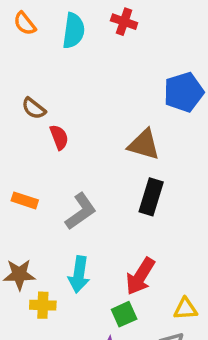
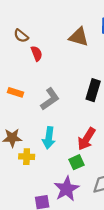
brown triangle: (144, 144) -> (79, 37), moved

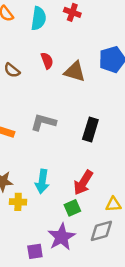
red semicircle: (37, 54) -> (47, 61), moved
gray L-shape: (50, 99) -> (43, 122), moved, turned -130

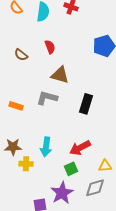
brown triangle: (75, 72) -> (60, 75), moved
red arrow: (83, 183) -> (80, 148), turned 30

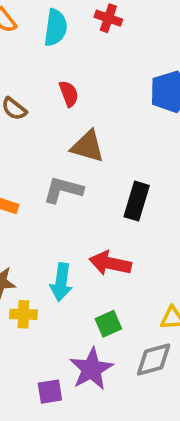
red arrow: (80, 148) -> (110, 263), moved, turned 40

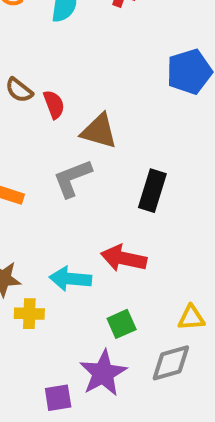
red semicircle: (69, 94) -> (54, 104), moved
gray L-shape: (63, 190) -> (72, 178), turned -36
cyan arrow: (61, 282) -> (70, 279), turned 87

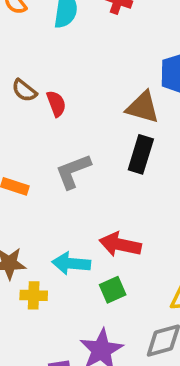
brown triangle: (99, 131) -> (143, 107), moved
black rectangle: (152, 191) -> (141, 154), moved
green square: (122, 324) -> (113, 290), moved

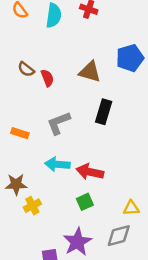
brown triangle: (143, 107) -> (90, 72), moved
cyan arrow: (71, 263) -> (57, 164), moved
yellow cross: (34, 295) -> (32, 206), turned -30

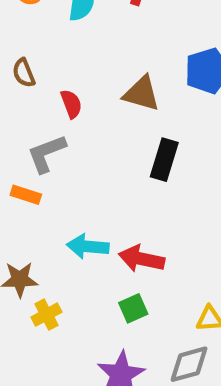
brown semicircle: (26, 69) -> (24, 73), moved, turned 30
gray L-shape: (59, 123) -> (46, 153), moved

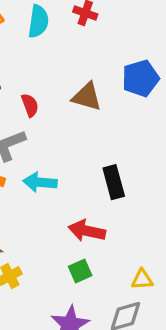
black rectangle: (164, 160) -> (114, 182), moved, turned -32
cyan arrow: (88, 246) -> (40, 182), moved

